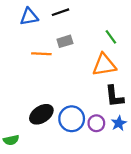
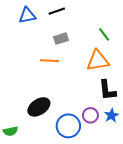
orange line: (41, 54) -> (49, 61), moved
blue circle: (72, 119) -> (68, 126), moved

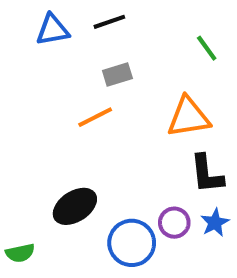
green line: (104, 34) -> (207, 48), moved
orange line: (49, 61) -> (95, 117), turned -30

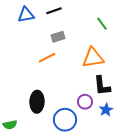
black ellipse: (75, 206) -> (37, 102), turned -55
purple circle: (174, 223) -> (85, 102), moved

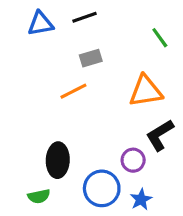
black L-shape: (102, 86) -> (160, 135), turned 65
blue star: (106, 110) -> (141, 199), moved
green semicircle: (10, 125) -> (39, 196), moved

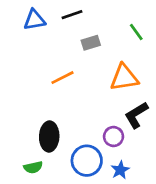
gray rectangle: (91, 58) -> (91, 43), moved

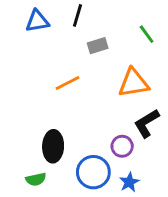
black line: (72, 15) -> (78, 15), turned -55

